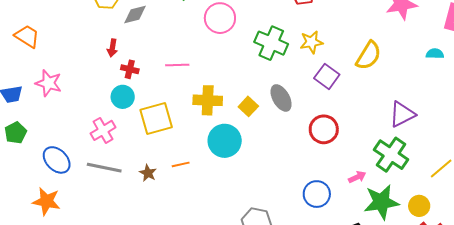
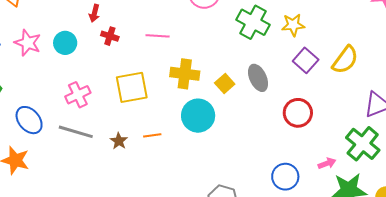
yellow semicircle: (369, 56) -> (345, 60), moved
cyan circle: (123, 97) -> (65, 43), moved

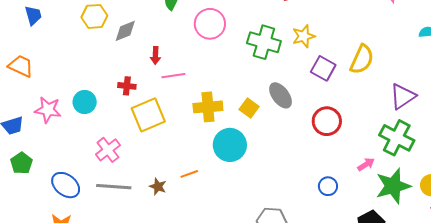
red arrow: (94, 13) -> (155, 55), moved
yellow square: (132, 87) -> (148, 115), moved
blue circle: (285, 177) -> (328, 186), size x0.7

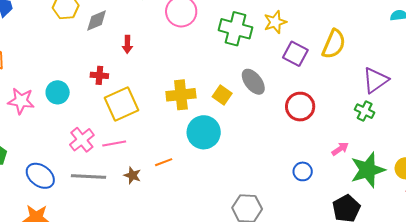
pink line: (173, 76) -> (114, 144), moved
green cross: (397, 138) -> (365, 111), moved, size x0.6

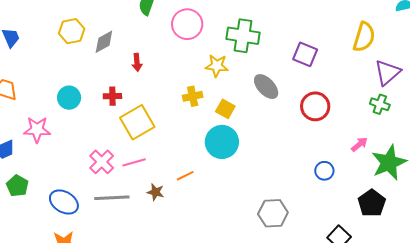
yellow star: (275, 22) -> (217, 66), moved, turned 30
yellow semicircle: (334, 44) -> (364, 37), moved
cyan circle: (58, 92) -> (69, 98), moved
yellow cross: (181, 95) -> (193, 96), moved, size x0.7
yellow square: (222, 95) -> (225, 109), moved

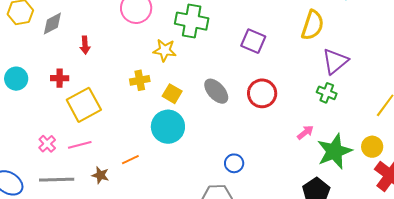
gray ellipse: (266, 87) -> (216, 91), moved
pink cross: (102, 162) -> (47, 144), size x0.7
blue circle: (324, 171) -> (234, 163), moved

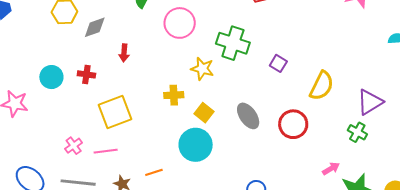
yellow semicircle: (313, 25) -> (322, 86), moved
purple square: (253, 41) -> (278, 63), moved, size x0.7
red cross: (60, 78) -> (86, 74), moved

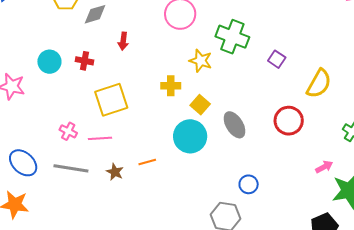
gray ellipse: (248, 116) -> (234, 125), moved
pink cross: (74, 146) -> (68, 131), turned -30

